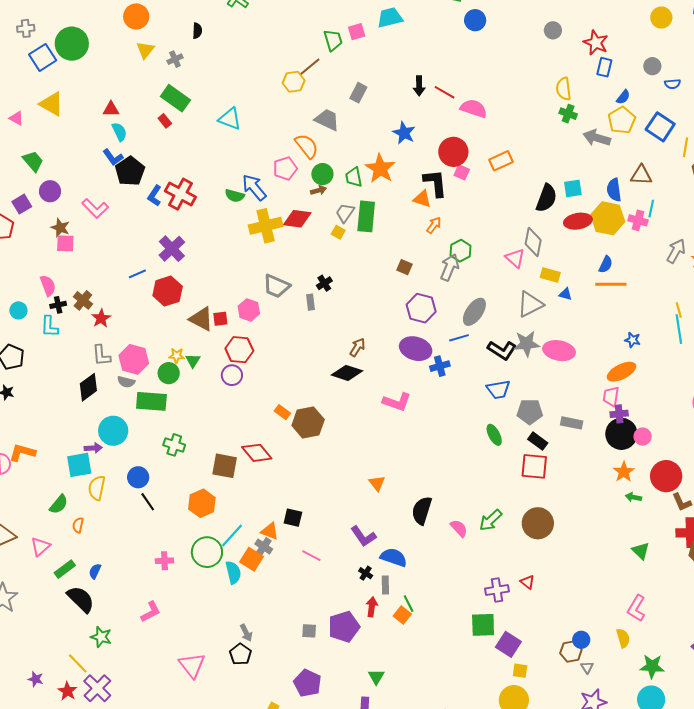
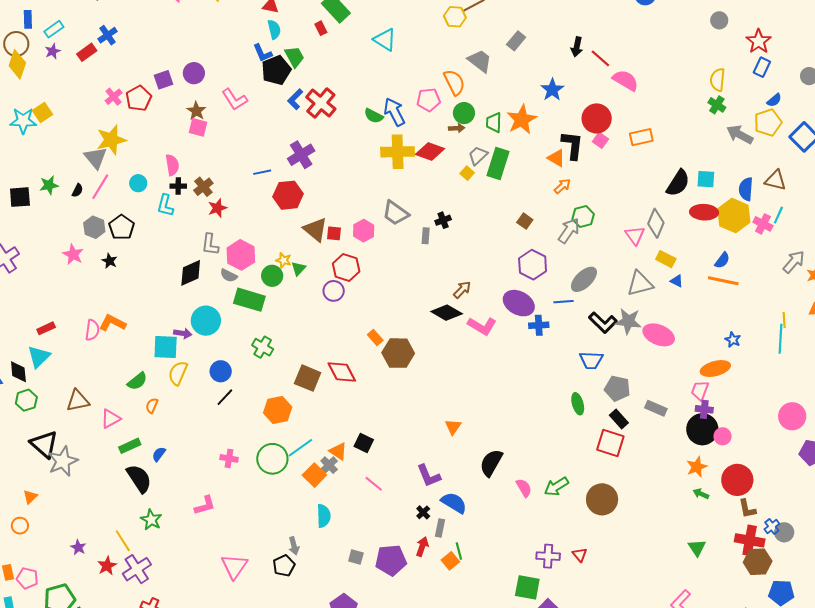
green trapezoid: (33, 161) -> (294, 57), moved
pink L-shape: (397, 402) -> (482, 326), moved
black line: (148, 502) -> (225, 397), turned 66
cyan semicircle: (233, 572) -> (324, 516), moved

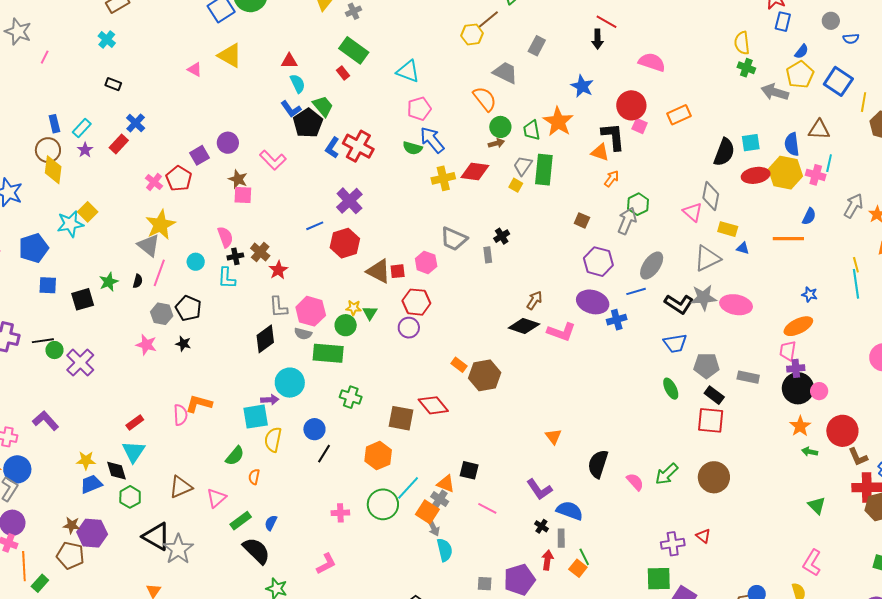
red line: (600, 58) -> (607, 22), moved
pink pentagon: (429, 100) -> (419, 109), moved
yellow cross: (398, 152) -> (443, 178), size x0.7
blue semicircle: (722, 260) -> (809, 216), moved
gray arrow: (294, 546) -> (433, 527), moved

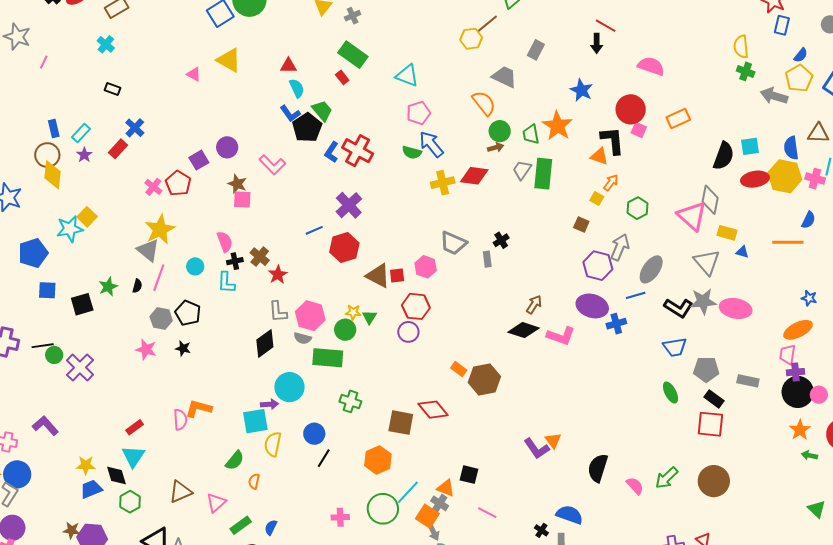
yellow square: (516, 185) -> (597, 199), moved
pink triangle: (693, 212) -> (692, 216), size x1.5
gray arrow: (627, 221) -> (620, 247), moved
gray triangle: (707, 258) -> (707, 262), turned -44
purple L-shape: (539, 489) -> (537, 449), moved

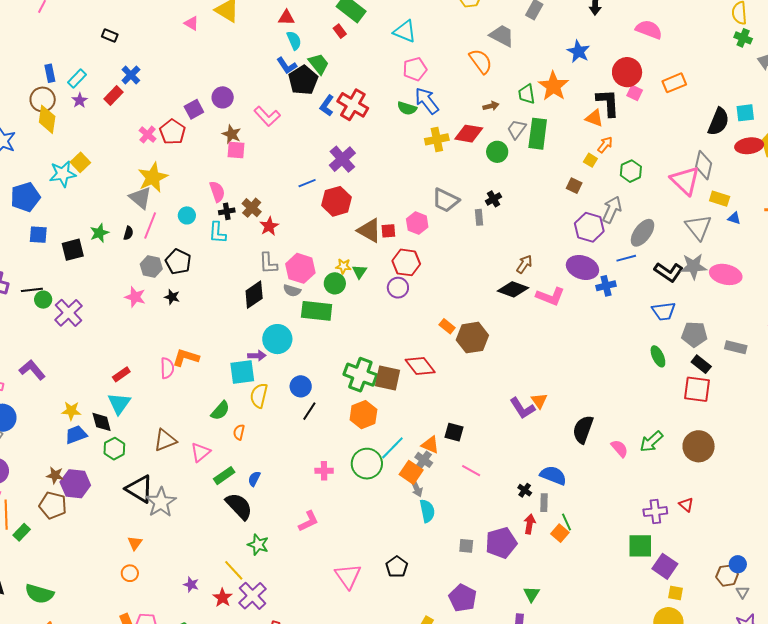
green circle: (500, 131) -> (497, 152), moved
green cross: (350, 401) -> (360, 375), moved, size x1.5

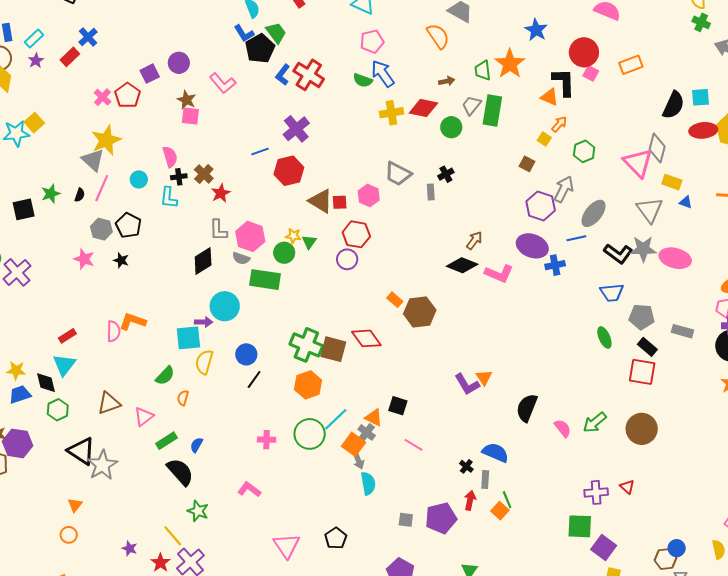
pink L-shape: (308, 521) -> (249, 489), turned -120

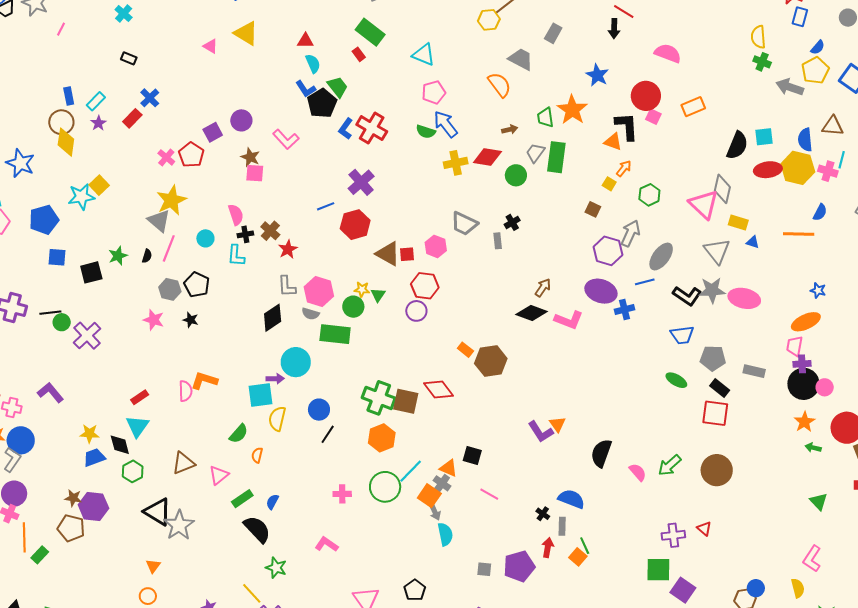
green ellipse: (604, 338) -> (676, 380), turned -35

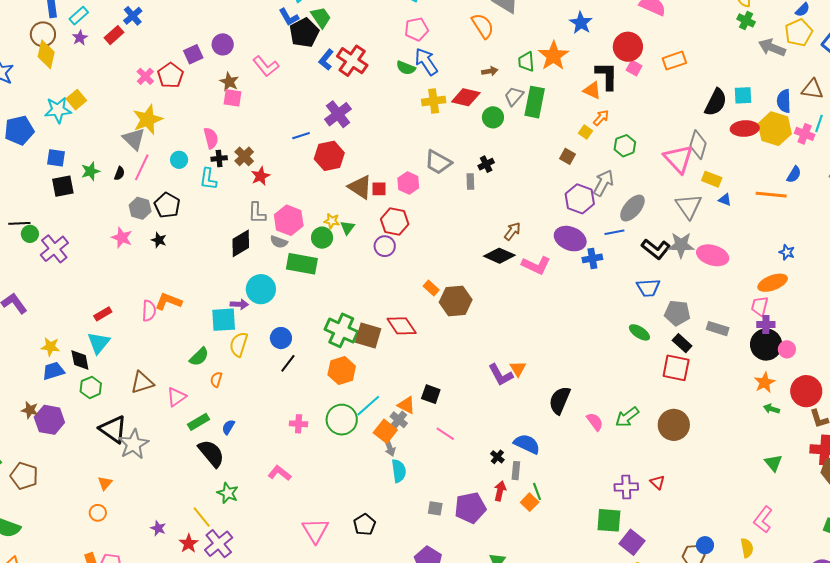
blue square: (57, 257) -> (56, 158), moved
brown pentagon: (71, 528) -> (24, 476), moved

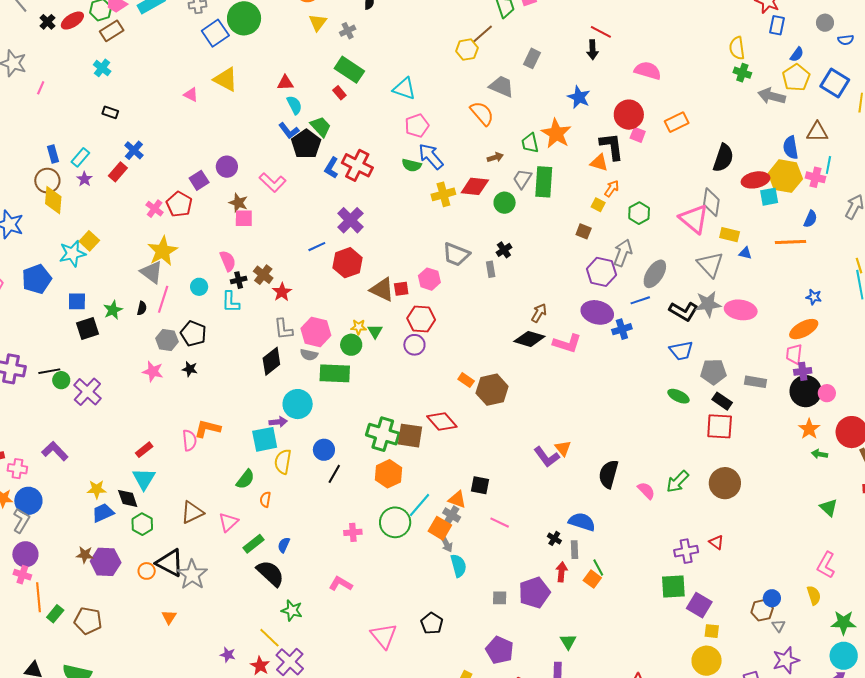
cyan square: (743, 95) -> (769, 197), moved
orange circle: (98, 513) -> (147, 571), moved

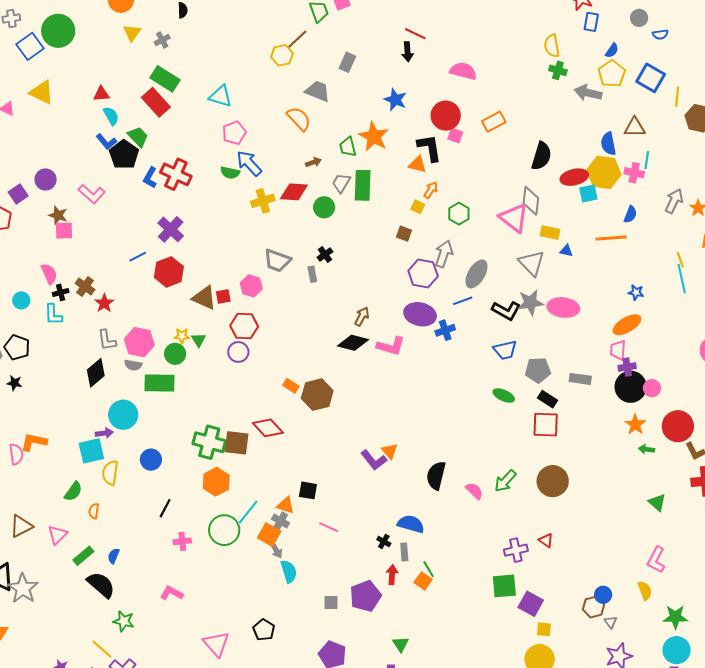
red rectangle: (339, 93) -> (156, 102), size x2.0
black line: (334, 474) -> (165, 508), moved

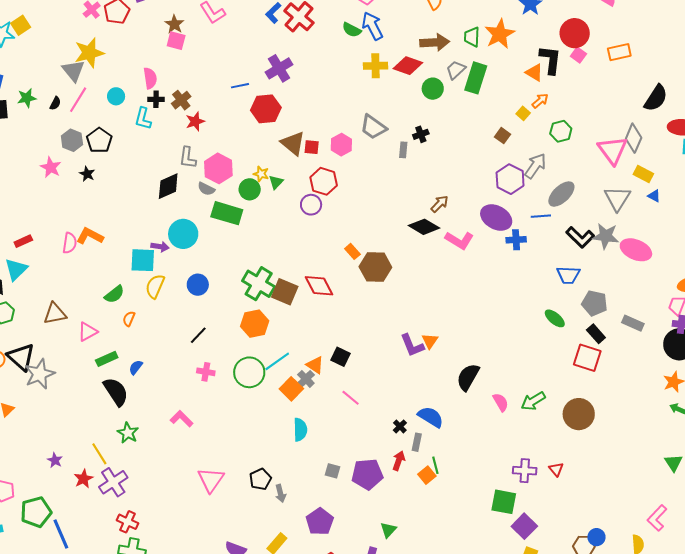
brown arrow: (313, 162) -> (435, 42), size x1.8
gray arrow: (276, 550) -> (280, 493), moved

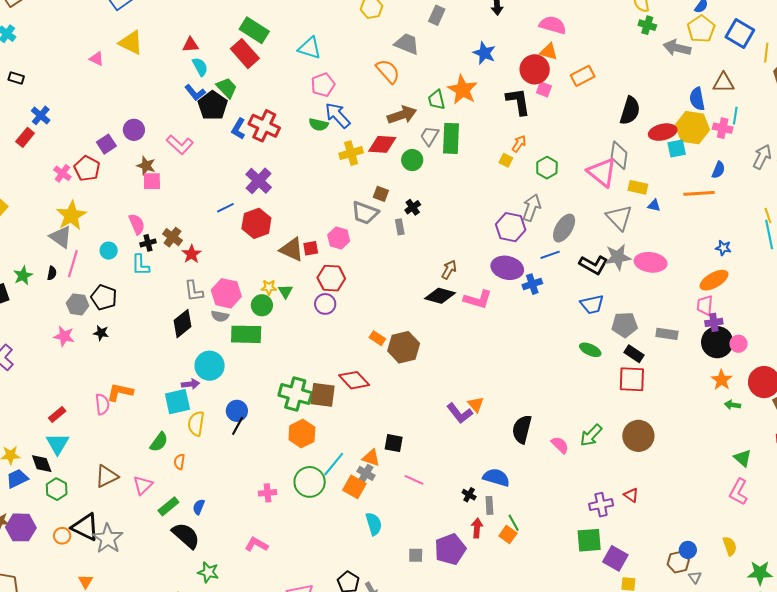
orange triangle: (534, 73) -> (549, 52), moved
brown square: (503, 136) -> (381, 194), moved
black line: (198, 335) -> (238, 426), moved
pink L-shape: (657, 518) -> (739, 492), moved

